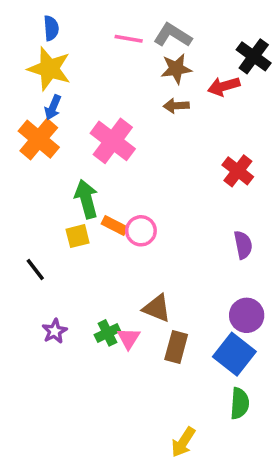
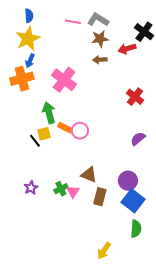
yellow star: (49, 69) -> (28, 39), turned 30
orange cross: (39, 139) -> (22, 79), turned 35
purple semicircle: (243, 245) -> (138, 139), turned -119
black line: (35, 270) -> (35, 141), moved
purple circle: (247, 315) -> (128, 181), moved

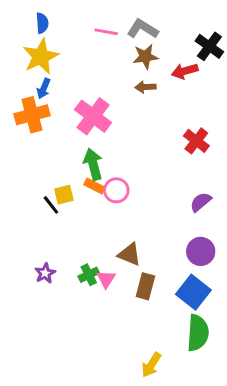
green arrow: (49, 113) -> (93, 164), moved
purple circle: (128, 181) -> (201, 251), moved
green semicircle: (136, 229) -> (198, 333), size x1.4

